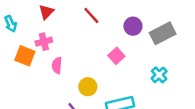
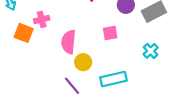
pink square: (116, 56) -> (110, 33), turned 32
pink semicircle: (57, 65) -> (69, 42), moved, size x1.5

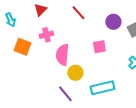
pink cross: (42, 19) -> (46, 35), moved

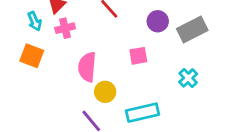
cyan arrow: (10, 20) -> (35, 21), moved
pink cross: (46, 35) -> (65, 28), moved

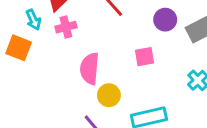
orange square: (32, 56) -> (19, 48), moved

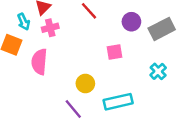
pink semicircle: (90, 69) -> (39, 62), moved

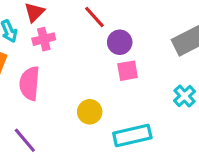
purple circle: (131, 22) -> (120, 42), moved
purple line: (73, 109) -> (25, 140), moved

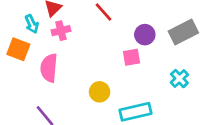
purple circle: (120, 42) -> (145, 35), moved

